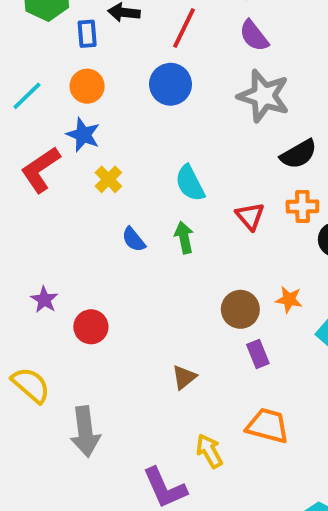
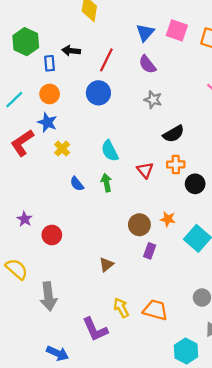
gray star: (264, 96) -> (153, 100), size x0.6
purple rectangle: (258, 354) -> (150, 251), turned 42
orange trapezoid: (268, 426) -> (155, 310), moved

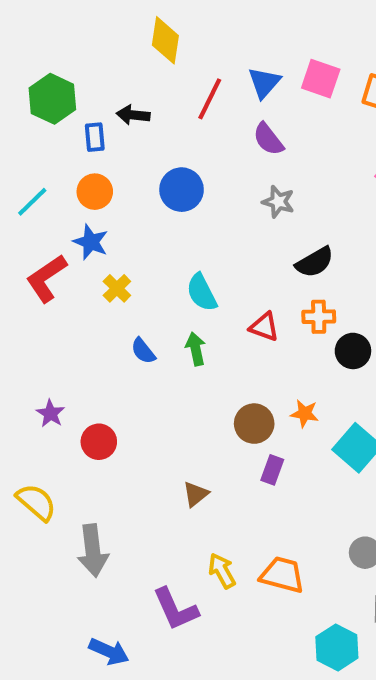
red line: (106, 60) -> (210, 99), moved
red triangle: (145, 170) -> (264, 327), turned -30

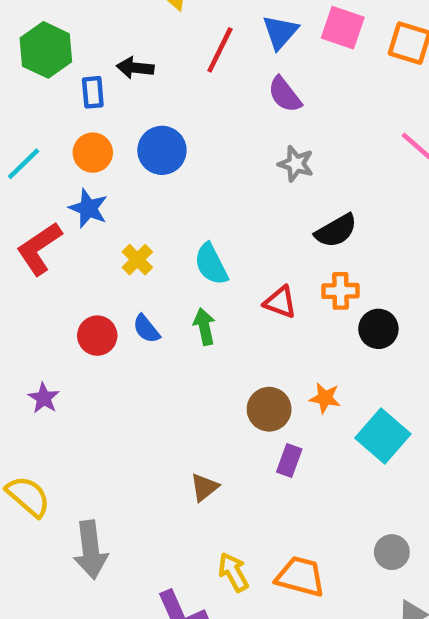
blue circle: (182, 190) -> (162, 150), moved
yellow cross: (117, 288) -> (137, 260), moved
red circle: (99, 442) -> (97, 336), moved

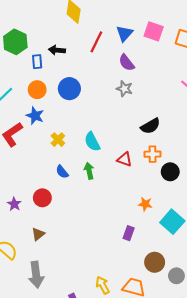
gray star: (296, 164) -> (124, 89), moved
red circle: (97, 336) -> (42, 198), moved
brown circle: (269, 409) -> (155, 262), moved
brown triangle: (204, 487) -> (38, 234), moved

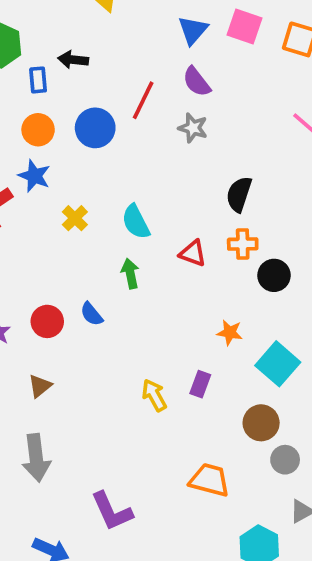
red line: (96, 42) -> (143, 100), moved
black semicircle: (150, 126) -> (239, 194), turned 138
blue semicircle: (62, 172) -> (91, 314), moved
brown circle: (155, 262) -> (261, 423), moved
yellow arrow: (103, 285) -> (154, 395), moved

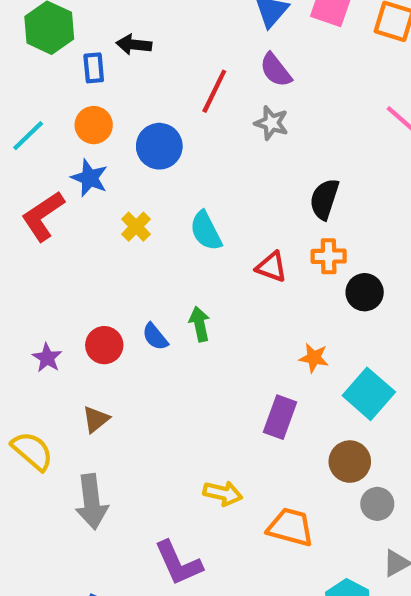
blue circle: (95, 128) -> (159, 146), moved
green arrow: (130, 274) -> (200, 324), moved
purple rectangle: (200, 384) -> (280, 417), size x1.4
yellow arrow: (154, 395) -> (223, 493), moved, turned 132

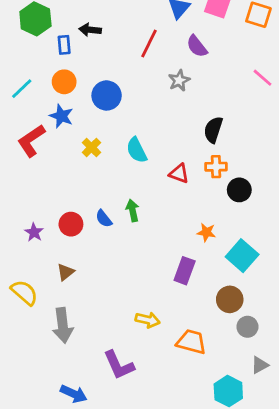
purple semicircle: (276, 70) -> (197, 46), moved
red line: (214, 91) -> (149, 43), moved
gray star: (271, 123) -> (179, 80), turned 30

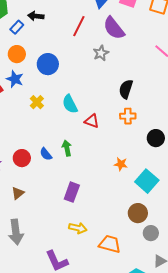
blue rectangle: (64, 45) -> (17, 27), turned 48
purple semicircle: (197, 46) -> (114, 28), size x1.4
red triangle: (179, 173) -> (92, 121), moved
black circle: (239, 190) -> (156, 138), moved
purple rectangle: (185, 271) -> (72, 192), moved

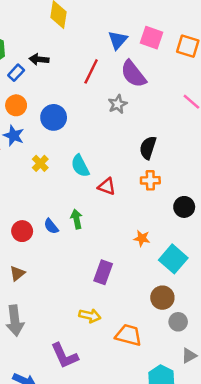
purple rectangle: (72, 192) -> (103, 272), moved

